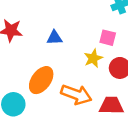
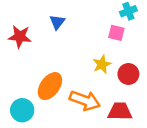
blue triangle: (54, 38) -> (57, 22), moved, turned -49
pink square: (108, 38) -> (116, 33), moved

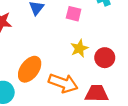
pink square: (116, 33) -> (74, 14), moved

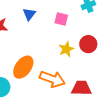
red circle: (105, 58) -> (88, 44), moved

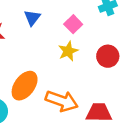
pink square: (61, 19) -> (73, 24), turned 32
yellow star: (66, 49) -> (68, 51), moved

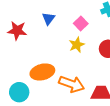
orange ellipse: (25, 86) -> (42, 72), turned 40

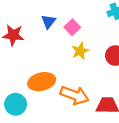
pink square: (81, 24) -> (72, 27), moved

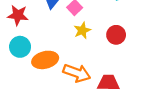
cyan circle: (16, 104) -> (20, 47), moved

